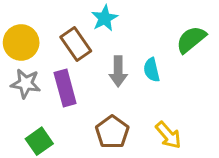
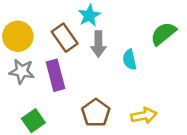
gray arrow: (118, 71) -> (98, 44), moved
yellow arrow: (168, 135) -> (144, 116), turned -60

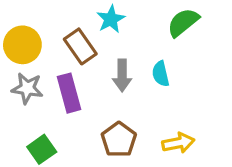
green semicircle: (163, 34) -> (183, 22), moved
gray arrow: (98, 44) -> (122, 75), moved

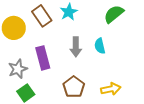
brown rectangle: (80, 46) -> (42, 16), moved
gray star: (27, 88) -> (18, 69), moved, turned -30

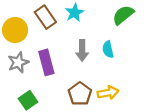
gray star: (18, 69) -> (18, 62), moved
yellow arrow: (111, 89) -> (108, 93), moved

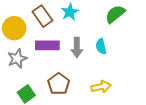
purple rectangle: (46, 62) -> (47, 45), moved, turned -75
brown pentagon: (80, 94) -> (59, 84), moved

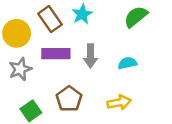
cyan semicircle: (101, 46) -> (127, 63), moved, turned 91

